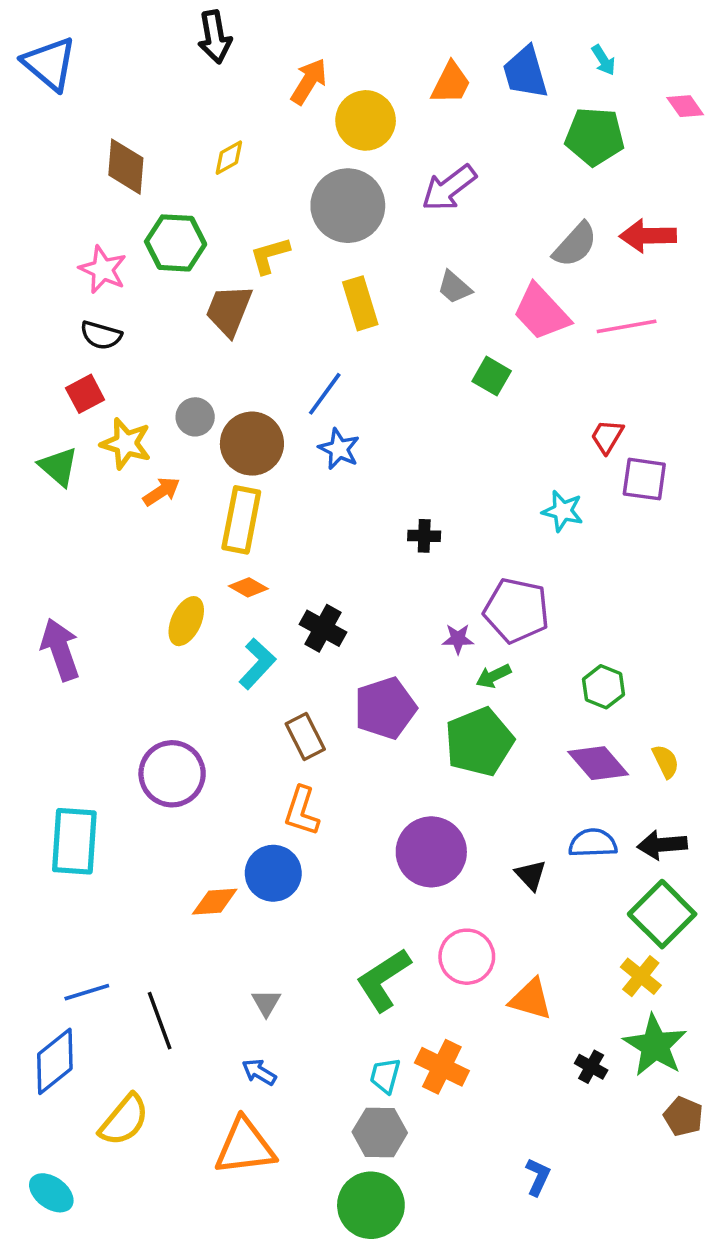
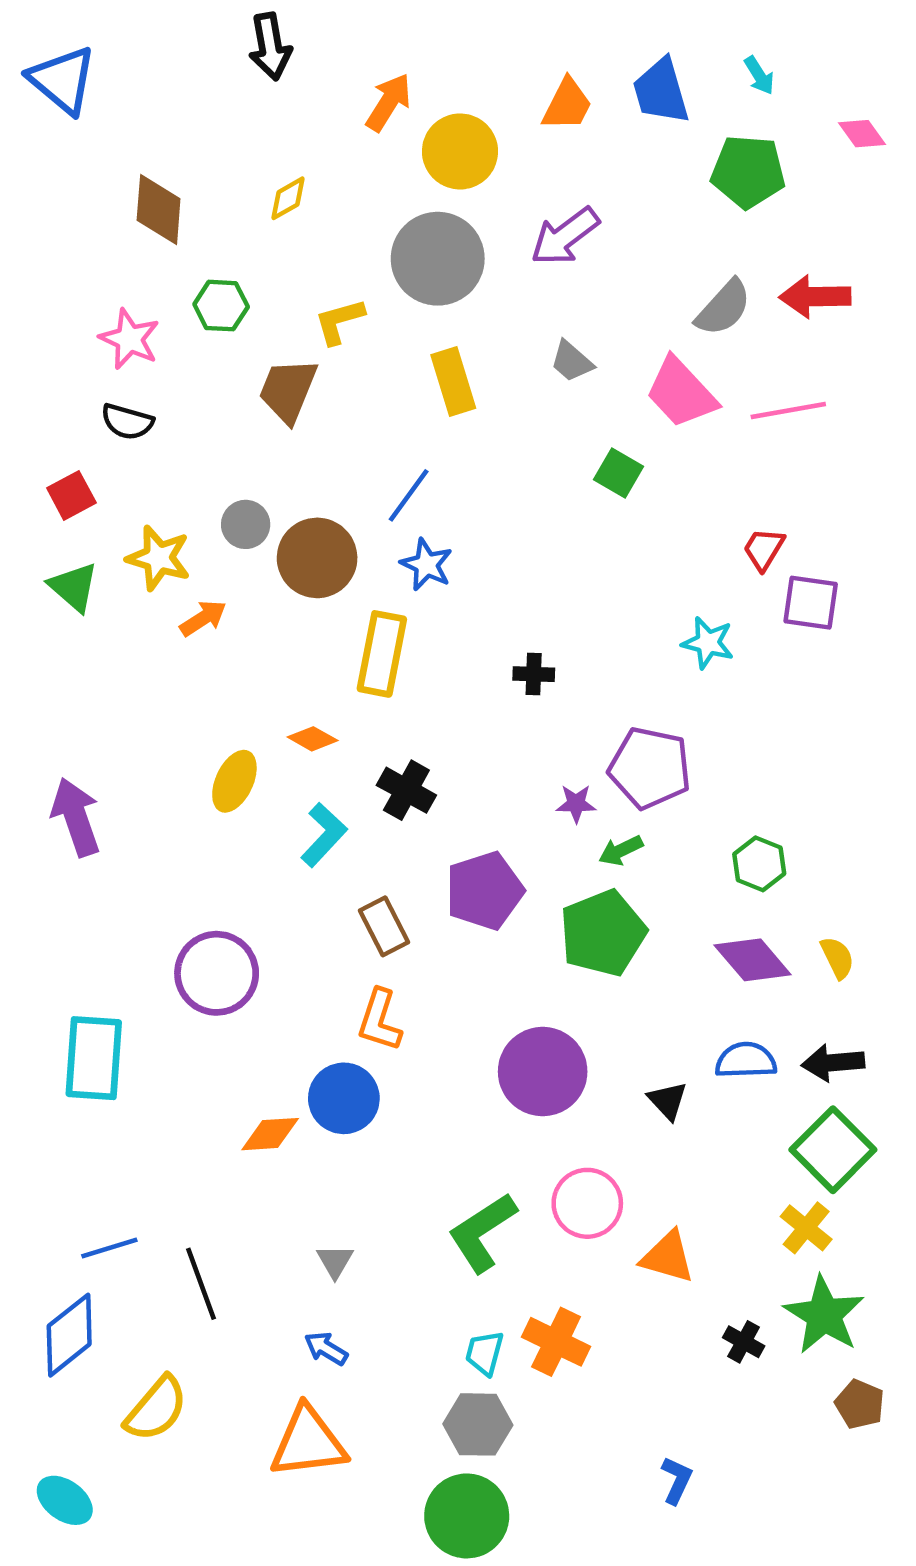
green hexagon: (176, 243) -> (221, 306), size x0.7
red square: (85, 394) -> (71, 495), moved
yellow rectangle: (241, 520) -> (382, 654), moved

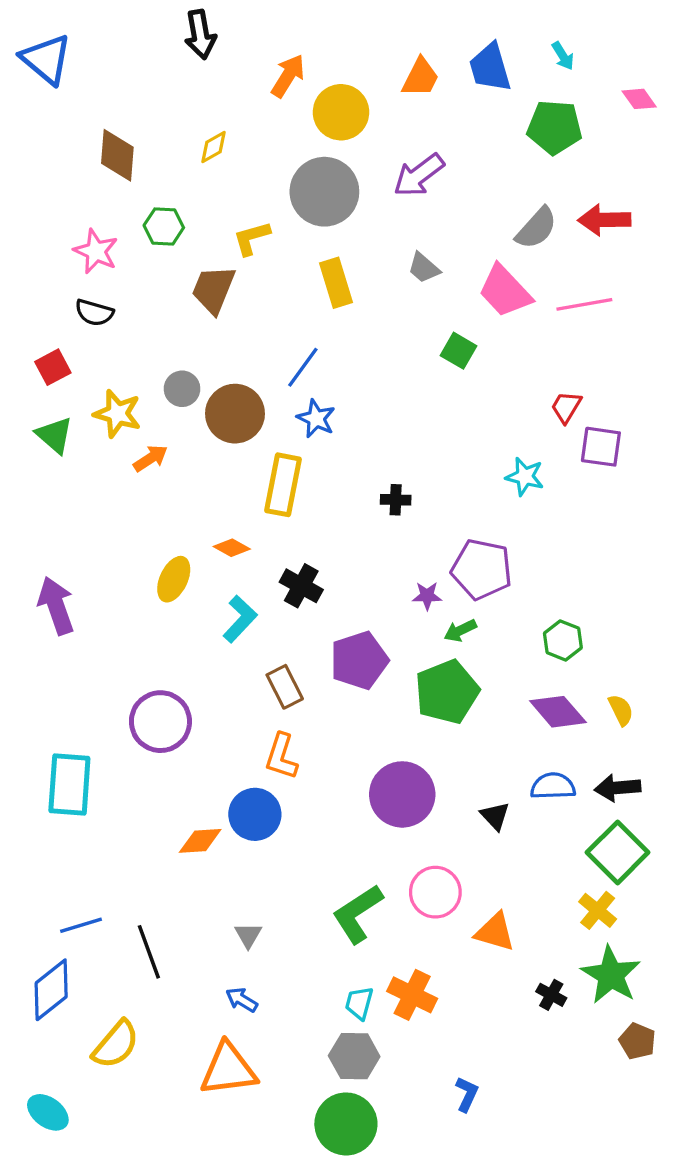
blue L-shape: (677, 1480) -> (467, 1094), moved

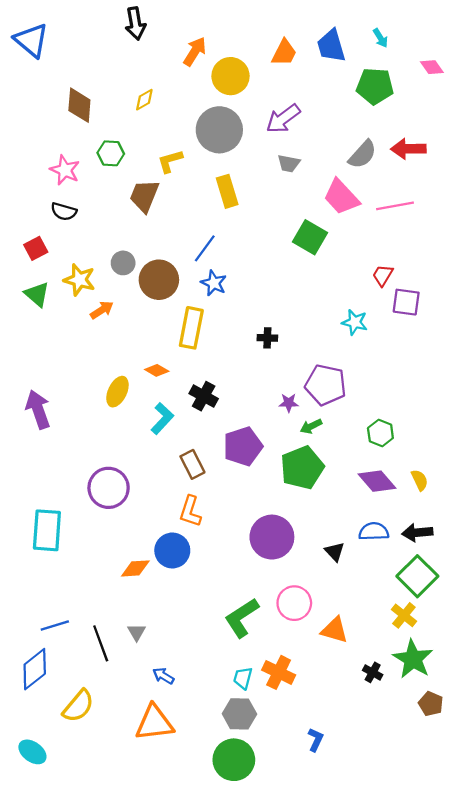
gray trapezoid: (424, 268) -> (289, 163), moved, turned -30
green square: (459, 351) -> (310, 237), size x1.4
gray triangle: (248, 935) -> (137, 632), moved

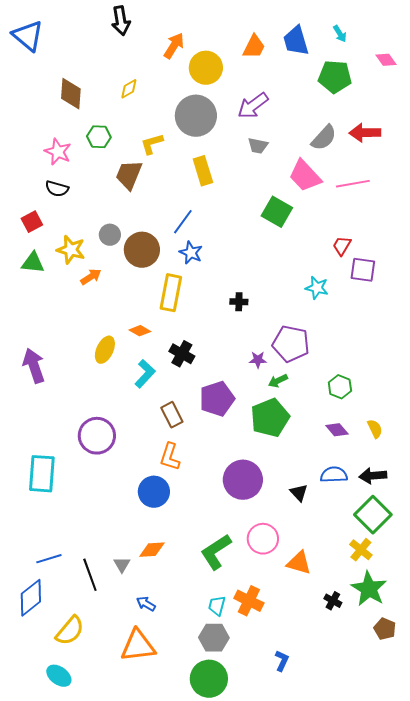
green triangle: (37, 294) -> (33, 263), turned -35
purple diamond: (377, 481) -> (337, 430), size x0.7
orange diamond: (135, 568) -> (152, 550), moved
cyan ellipse: (32, 752) -> (59, 676), moved

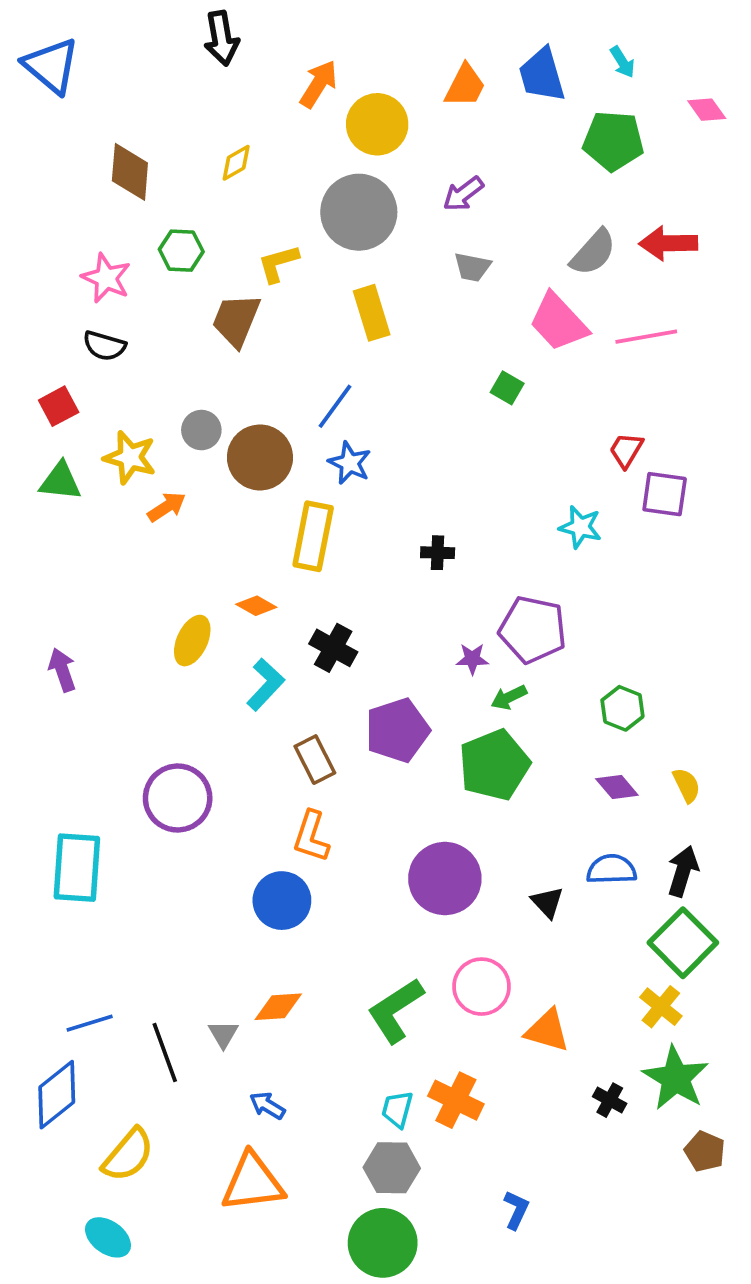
purple arrow: (253, 106) -> (463, 194), size x0.7
green square: (277, 212) -> (507, 388), size x0.6
purple arrow: (34, 366) -> (62, 670), size x0.7
black arrow: (373, 476) -> (683, 871), turned 112

